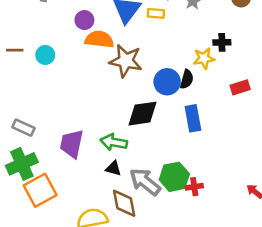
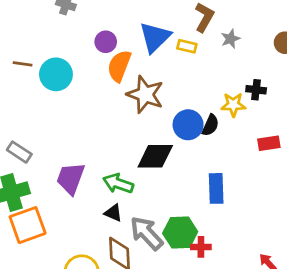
orange semicircle: (99, 39) -> (119, 66), turned -84
cyan circle: (45, 55) -> (56, 74), size x1.5
blue rectangle: (193, 118) -> (216, 188), moved

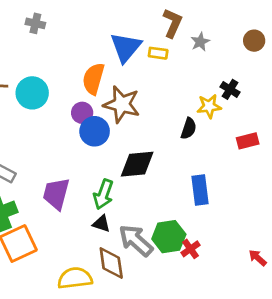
purple circle: (106, 42) -> (82, 113), moved
black cross: (256, 90) -> (230, 89), turned 30
blue circle: (188, 125) -> (95, 131), moved
green arrow: (118, 184) -> (103, 194), turned -84
red cross: (201, 247) -> (190, 249), turned -30

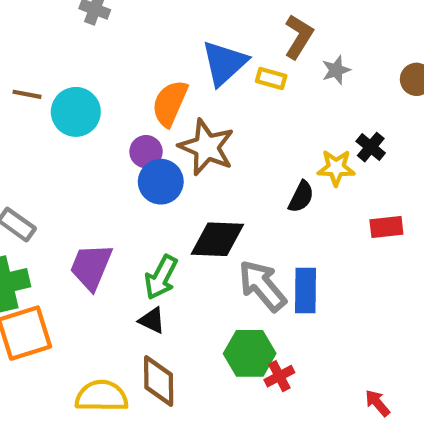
gray arrow: (136, 240) -> (262, 286), moved

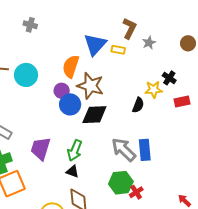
red rectangle: (386, 227) -> (182, 102), moved
black diamond: (217, 239) -> (94, 115), moved

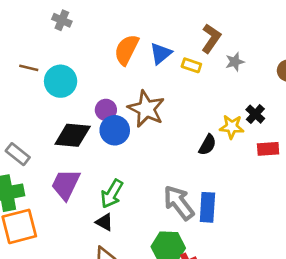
gray cross: (30, 25) -> (62, 20), moved
blue triangle: (95, 45) -> (161, 54), size x0.7
orange semicircle: (71, 66) -> (127, 50), moved
black diamond: (94, 115) -> (73, 135), moved

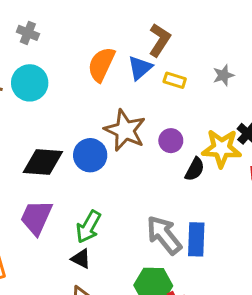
brown L-shape: (211, 38) -> (160, 40), moved
cyan circle: (61, 81) -> (30, 83), moved
purple circle: (106, 110) -> (171, 141), moved
yellow star: (232, 127) -> (222, 148), size x1.4

